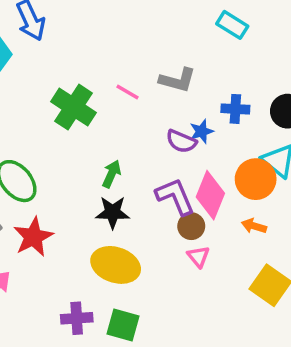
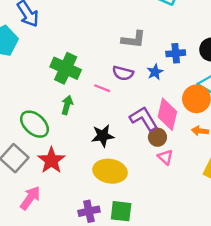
pink line: (127, 92) -> (102, 88), moved
purple semicircle: (181, 141) -> (123, 73), moved
green arrow: (112, 174) -> (67, 105), moved

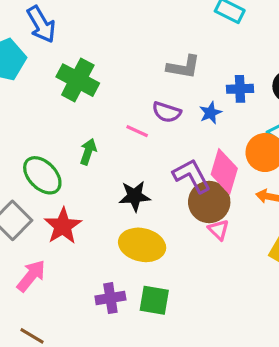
green cross: (66, 68) -> (78, 80), moved
brown circle: (157, 137) -> (209, 202), size x1.6

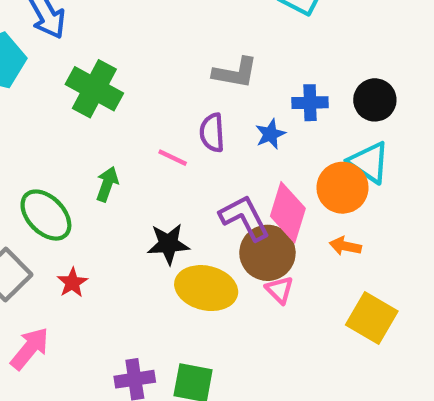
purple semicircle: (167, 112) -> (212, 133), turned 68
red star: (63, 226) -> (72, 283), size x0.6
yellow ellipse: (142, 245) -> (206, 288), moved

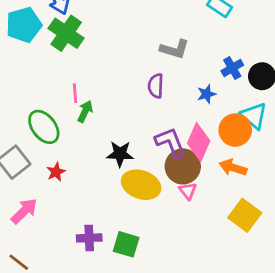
green cross: (94, 89) -> (66, 33), moved
blue cross: (310, 103) -> (232, 68), moved, turned -35
blue star: (270, 134) -> (206, 94), moved
pink line: (173, 158) -> (75, 93), moved, turned 54
orange arrow: (345, 246) -> (233, 168), size x1.4

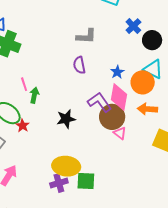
blue cross: (232, 68) -> (133, 26), moved
blue star: (206, 94) -> (117, 72), moved
red star: (56, 172) -> (23, 126), moved
yellow ellipse: (141, 185) -> (66, 166), moved

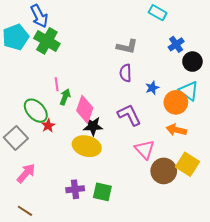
purple semicircle: (79, 65) -> (126, 73), moved
pink diamond: (119, 97) -> (85, 109), moved
brown circle: (112, 117) -> (164, 171), moved
pink triangle: (120, 133) -> (145, 149), size x1.5
yellow ellipse: (66, 166) -> (87, 146), moved

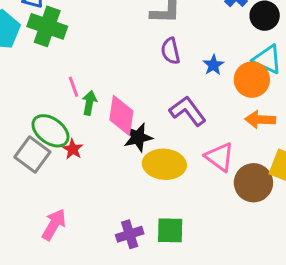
gray square: (16, 138) -> (32, 155), moved
yellow ellipse: (87, 146) -> (164, 164), moved

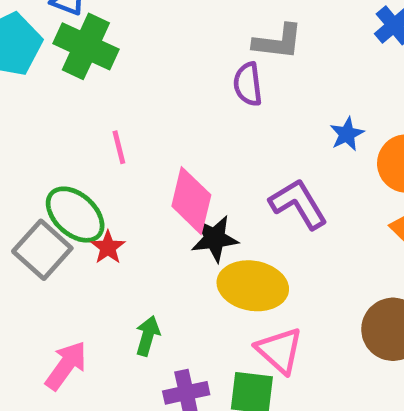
purple semicircle: (171, 51) -> (248, 84), moved
green arrow: (89, 103) -> (148, 336), moved
pink triangle: (220, 157) -> (279, 350), moved

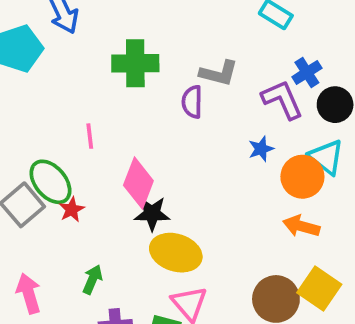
green cross: (86, 46) -> (135, 63), moved, turned -33
purple L-shape: (298, 204) -> (282, 100), moved
pink arrow: (66, 366) -> (29, 294), turned -60

